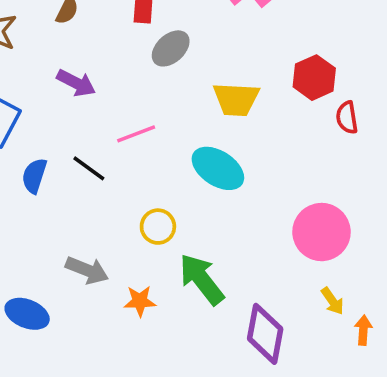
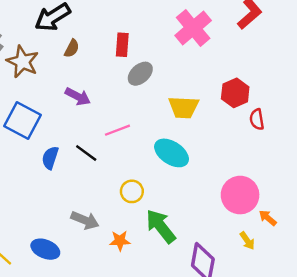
orange arrow: (363, 330) -> (268, 218), moved, turned -54

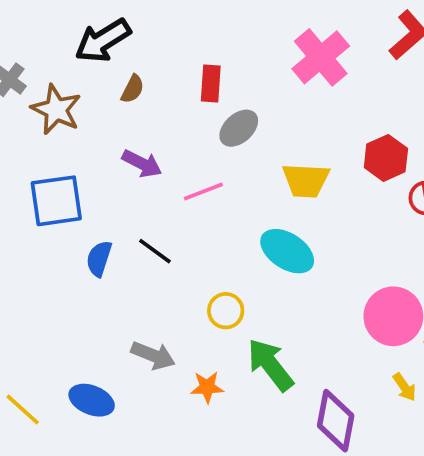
blue square: (23, 121) -> (56, 201), turned -36
pink line: (117, 130) -> (203, 191), moved

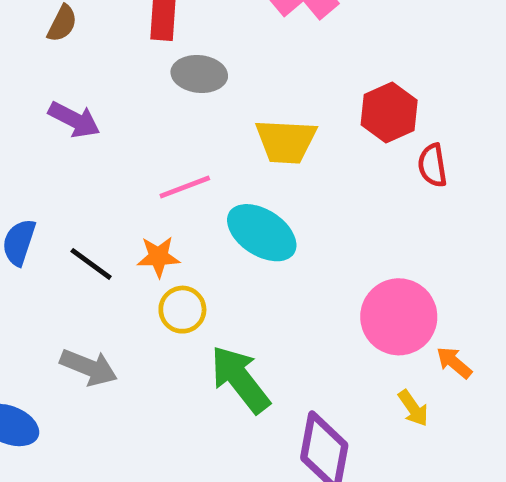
gray ellipse: (239, 128) -> (199, 74), turned 48
pink line: (203, 191) -> (185, 187), moved
black line: (155, 251) -> (91, 264), moved
orange star: (207, 387) -> (158, 257), moved

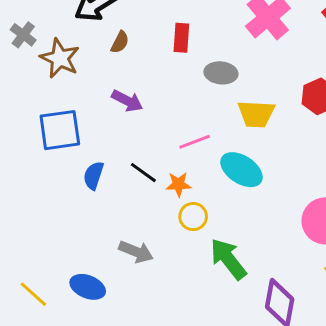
gray ellipse: (199, 74) -> (221, 73), moved
black line: (91, 264) -> (143, 173), moved

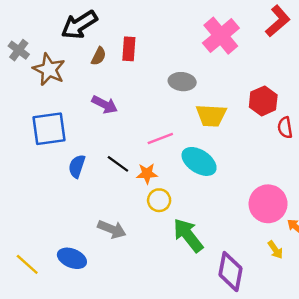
red rectangle: (181, 38) -> (129, 49), moved

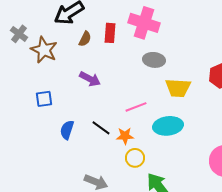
pink cross: (221, 36) -> (144, 23), moved, turned -32
blue square: (49, 129) -> (44, 99), size x0.6
cyan ellipse: (199, 161) -> (168, 126), turned -40

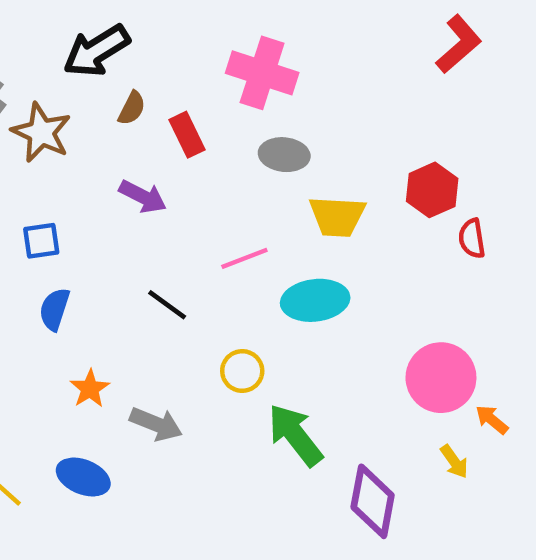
red rectangle: (110, 33) -> (187, 135), moved, turned -30
blue semicircle: (67, 130) -> (55, 309), moved
orange star: (125, 136) -> (90, 389), moved, turned -30

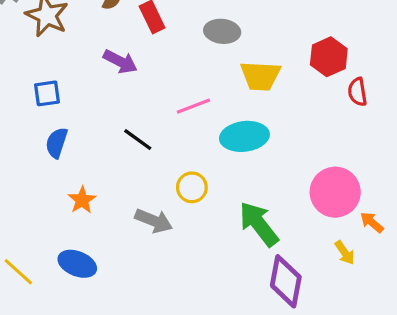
gray arrow: (156, 424) -> (154, 221), moved
green arrow: (295, 435) -> (259, 224), moved

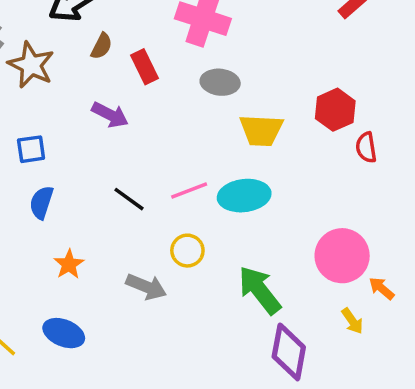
pink line: (193, 106) -> (189, 190), moved

